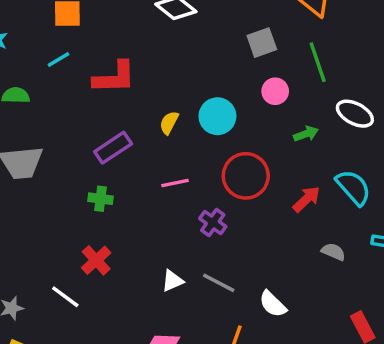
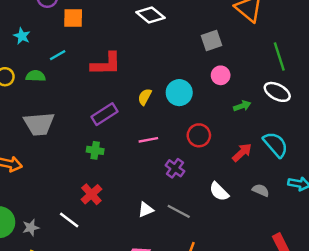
cyan line: (59, 59) -> (58, 55), moved
green line: (318, 62) -> (279, 57), moved
red circle: (246, 176) -> (199, 135), size x0.7
white semicircle: (273, 304) -> (219, 192), moved

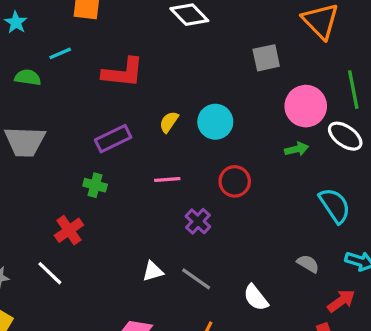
pink circle: (221, 75) -> (306, 106), moved, size x1.6
red arrow: (242, 152) -> (341, 301), moved
white semicircle: (219, 192) -> (256, 298), moved
red cross: (91, 194) -> (69, 230), moved

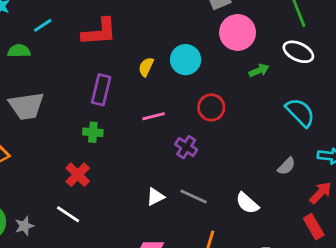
pink circle: (306, 106) -> (238, 32), moved
purple rectangle: (113, 139) -> (101, 90), turned -40
gray semicircle: (308, 264) -> (286, 166), turned 114

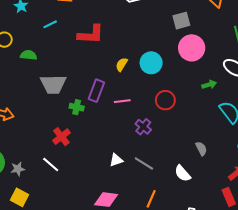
green semicircle: (19, 51) -> (29, 55), moved
green arrow: (259, 70) -> (209, 85), moved
purple rectangle: (101, 90) -> (96, 91), moved
gray trapezoid: (26, 106) -> (53, 84), moved
gray semicircle: (286, 166) -> (201, 149), moved, turned -80

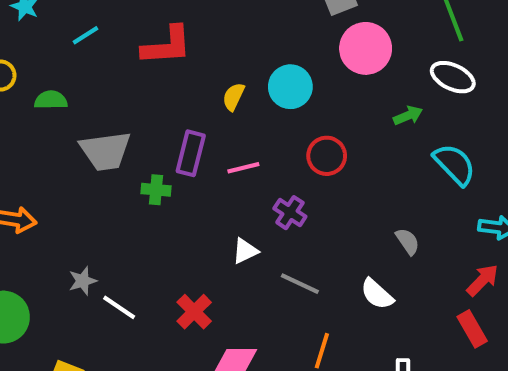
red cross: (61, 137) -> (194, 312), moved
white triangle: (116, 160) -> (245, 251), moved
gray star: (18, 169) -> (83, 281), moved

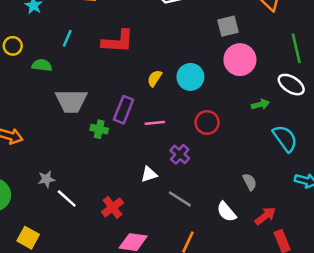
cyan line: (86, 35) -> (67, 38), moved, turned -42
red arrow: (482, 280) -> (265, 216), moved

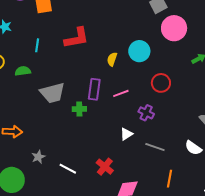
gray star: (46, 179) -> (38, 157), moved

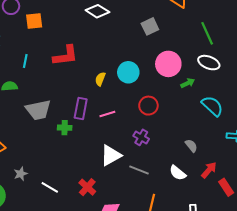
pink circle: (174, 28) -> (168, 64), moved
purple cross: (146, 113) -> (141, 137), moved
white triangle: (126, 134) -> (111, 155), size x1.6

